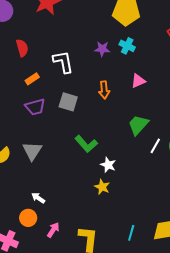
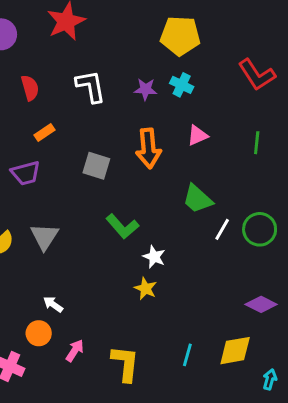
white L-shape: (63, 62) -> (91, 86), moved
orange arrow: (104, 90) -> (148, 148), size x1.5
purple trapezoid: (35, 107) -> (26, 173), moved
green trapezoid: (138, 125) -> (198, 199), turned -90

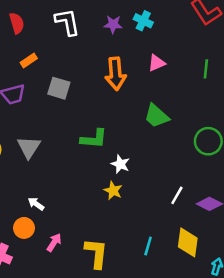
gray square: (96, 166) -> (59, 88), moved
green L-shape: (122, 226) -> (94, 139), turned -44
white line: (222, 229) -> (177, 195), moved
yellow diamond: (235, 351) -> (188, 242), turned -72

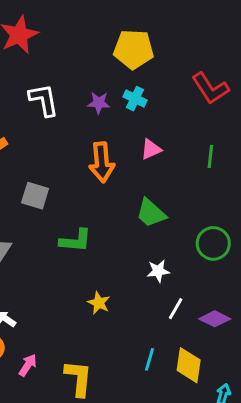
gray square: (59, 88) -> (35, 196), moved
white star: (120, 164) -> (158, 271), moved, turned -30
cyan line: (148, 246) -> (149, 359), moved

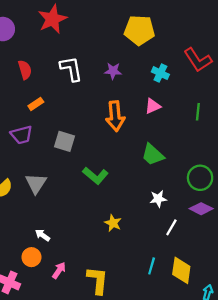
cyan cross: (135, 99) -> (160, 73), moved
green L-shape: (76, 241) -> (95, 176), turned 35
purple diamond: (215, 319) -> (201, 209), moved

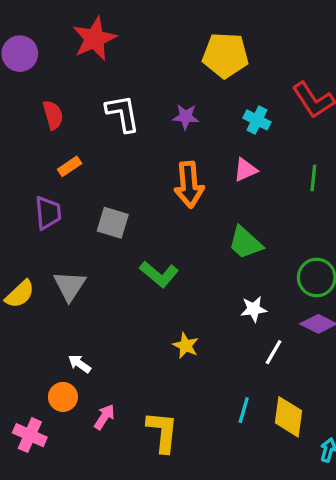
purple trapezoid: (22, 135) -> (48, 213), turned -80

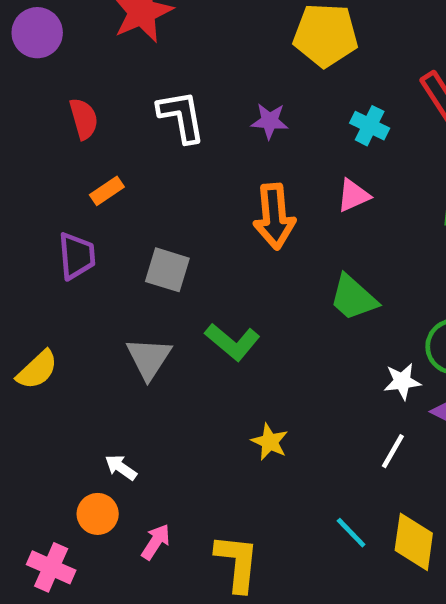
gray triangle: (70, 286) -> (149, 358), moved
white star: (254, 309) -> (402, 381), moved
cyan line: (244, 410) -> (351, 533), turned -60

